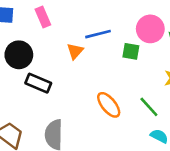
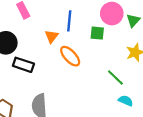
blue line: (98, 34) -> (69, 21), turned -66
orange ellipse: (109, 105) -> (70, 56), moved

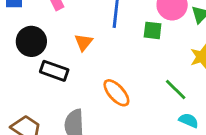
orange triangle: (52, 36) -> (84, 42), moved
orange ellipse: (70, 56) -> (116, 93), moved

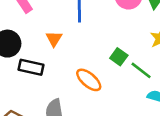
green square: (153, 30) -> (119, 57), moved, turned 36

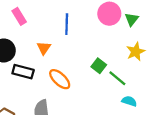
orange ellipse: (89, 80) -> (60, 79), moved

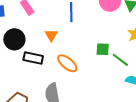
green square: (99, 66) -> (103, 49), turned -32

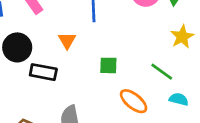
green square: (103, 49) -> (108, 65), moved
orange ellipse: (67, 63) -> (134, 101), moved

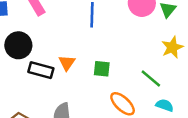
orange triangle: (67, 41) -> (67, 63), moved

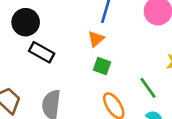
orange triangle: (67, 63) -> (96, 39), moved

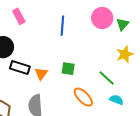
orange triangle: (96, 39) -> (41, 74), moved

